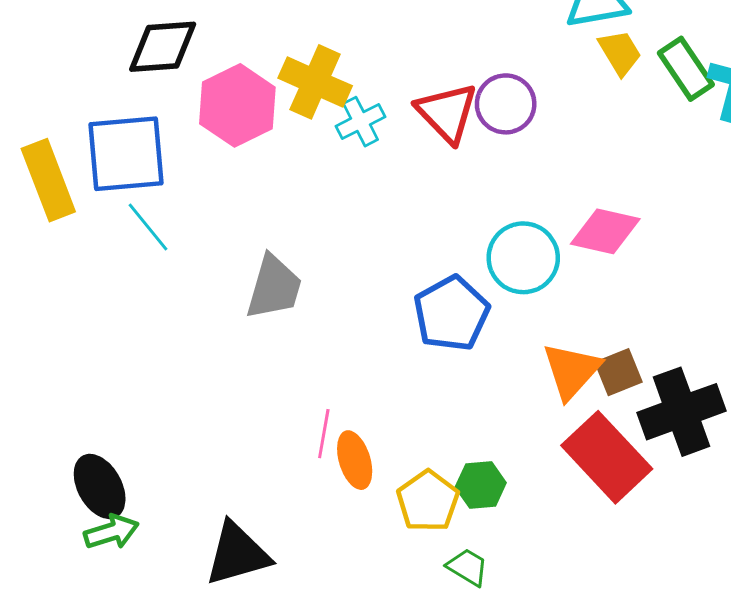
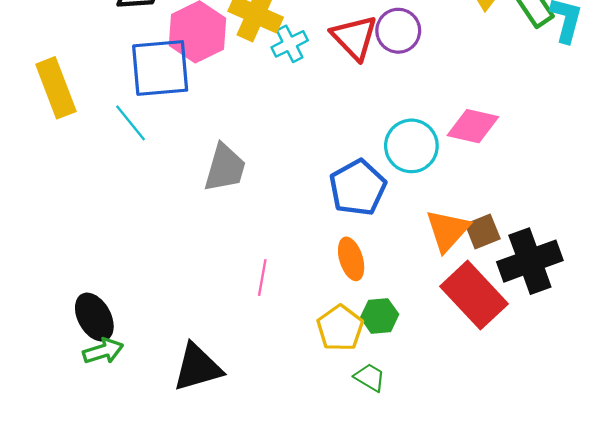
blue square: (126, 154) -> (160, 68), moved
orange ellipse: (355, 460) -> (351, 259), moved

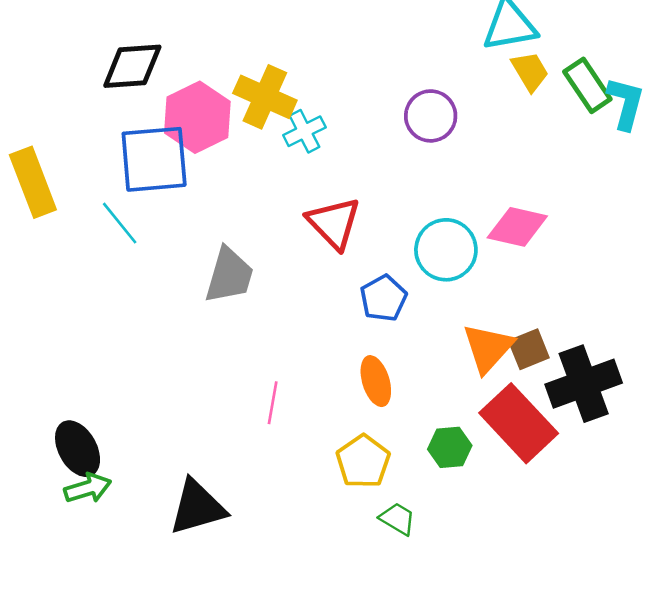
red triangle: (354, 37) -> (334, 223), moved
blue pentagon: (358, 188) -> (383, 298), size x0.7
green hexagon: (380, 316) -> (450, 447), moved

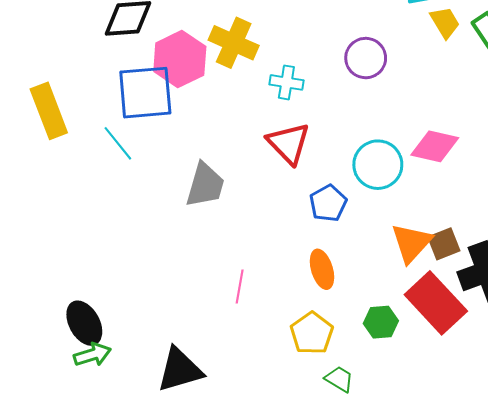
cyan cross: (304, 131) -> (286, 82), moved, turned 36

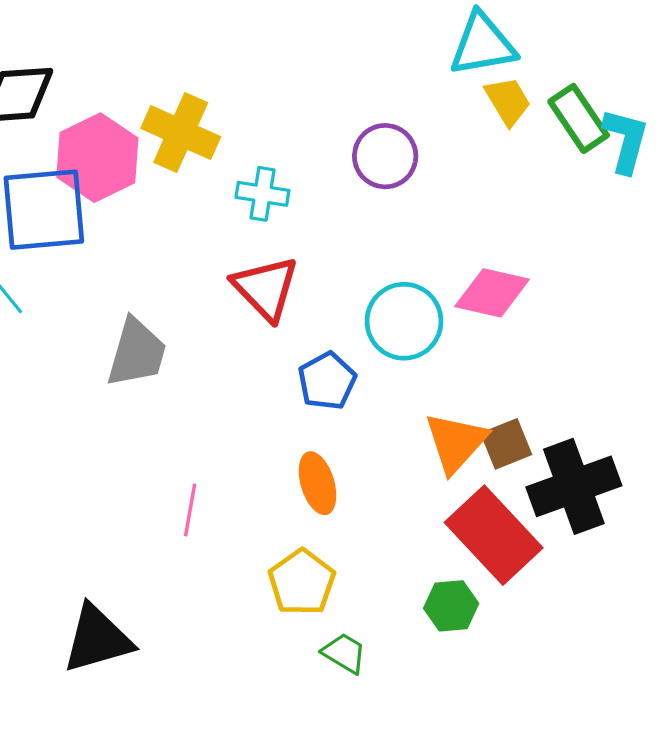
green hexagon: (381, 322) -> (451, 606), moved

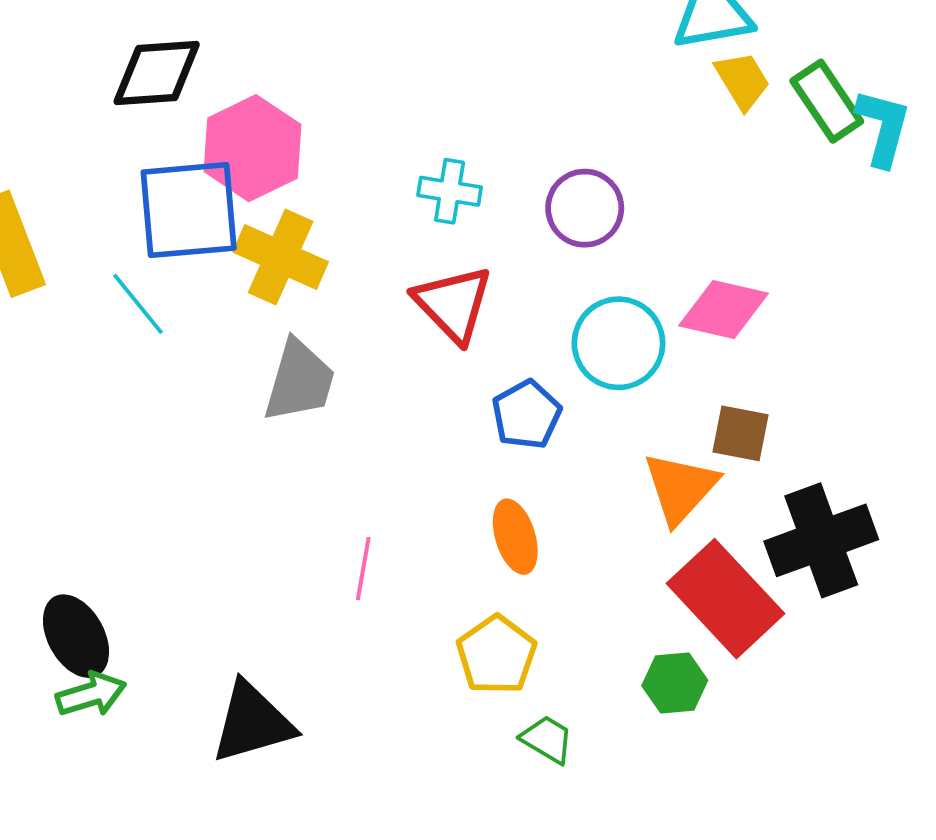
yellow cross: (181, 133) -> (281, 257), moved
purple circle: (385, 156) -> (585, 208), moved
brown square: (506, 444) -> (740, 433), moved, turned 33

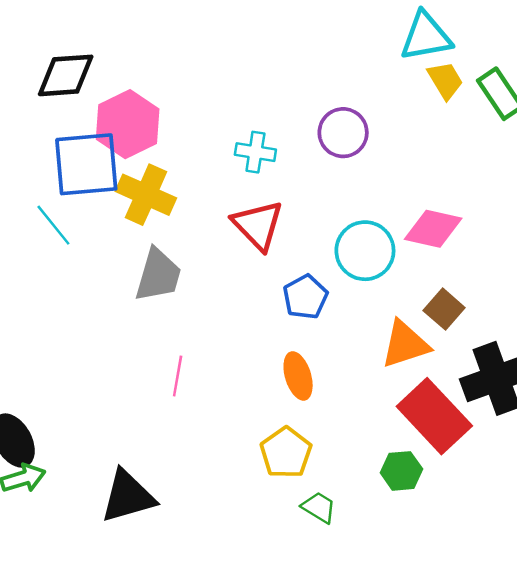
purple circle: (585, 208) -> (343, 133), moved
brown square: (740, 433) -> (444, 309), turned 30
orange triangle: (680, 488) -> (405, 344), turned 30
pink line: (363, 569) -> (178, 376), moved

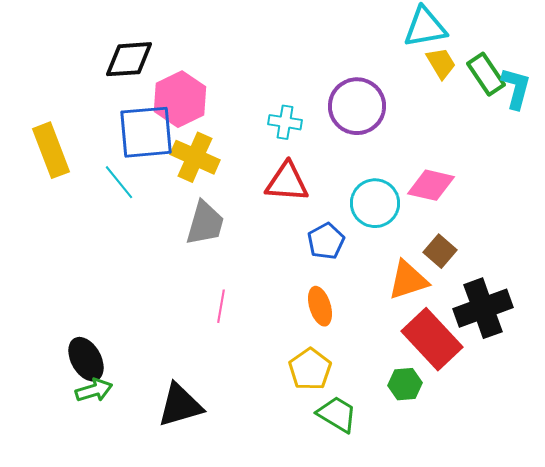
purple circle: (343, 133) -> (357, 106), size x1.4
red triangle: (258, 225) -> (287, 182), turned -42
green trapezoid: (319, 507) -> (337, 414), size x1.4

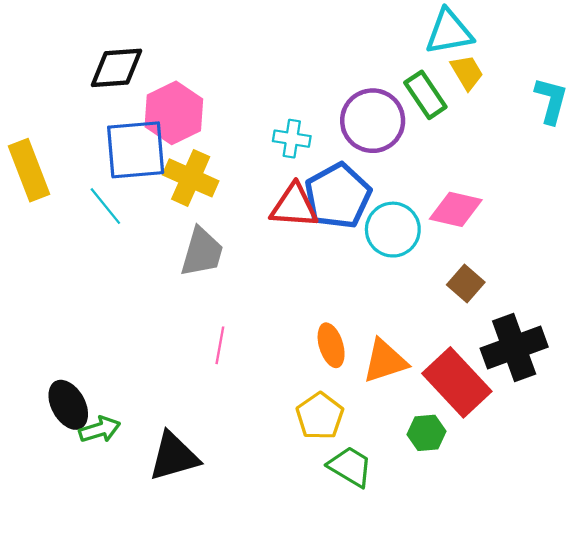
green rectangle: (486, 74) -> (425, 95), moved
blue pentagon: (326, 241) -> (338, 196), moved, size x1.6
orange triangle: (408, 280) -> (385, 361), moved
green arrow: (94, 390) -> (100, 430), moved

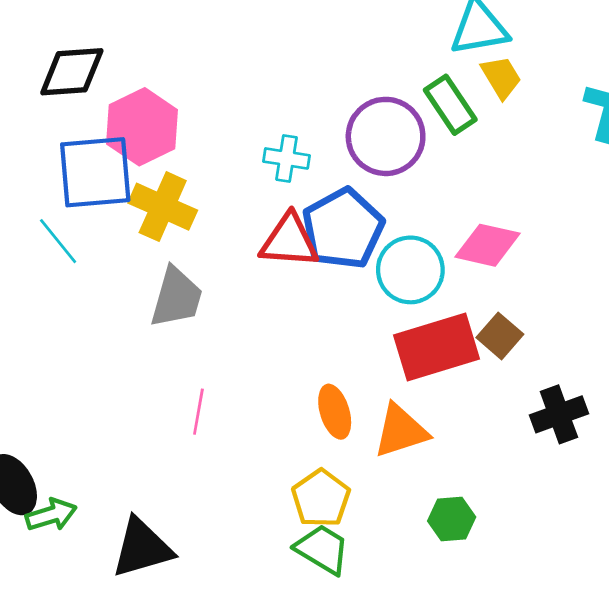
black cross: (514, 348) -> (559, 414), size x0.7
red rectangle: (457, 382) -> (437, 347), moved, turned -64
green trapezoid: (350, 467) -> (322, 549), moved

